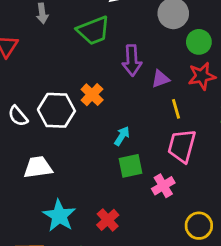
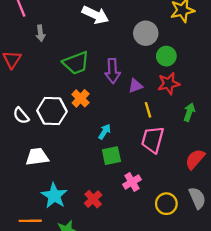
green trapezoid: (93, 31) -> (76, 63), moved
pink cross: (163, 186) -> (132, 182), moved

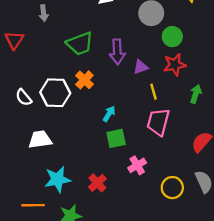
cyan star: (54, 196) -> (58, 179), turned 30

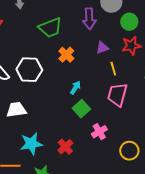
purple arrow: (117, 52) -> (89, 19), moved
orange cross: (84, 80) -> (66, 55), moved
green square: (116, 138) -> (81, 109), turned -30

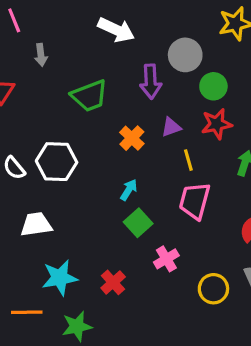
orange cross: (66, 55) -> (132, 138), moved

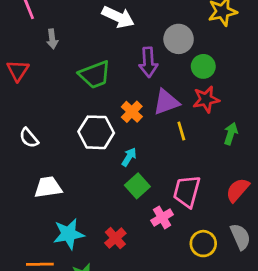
purple triangle: (171, 127) -> (166, 102), size x1.5
white hexagon: (57, 162) -> (96, 132), moved
pink trapezoid: (195, 201) -> (187, 191), moved

